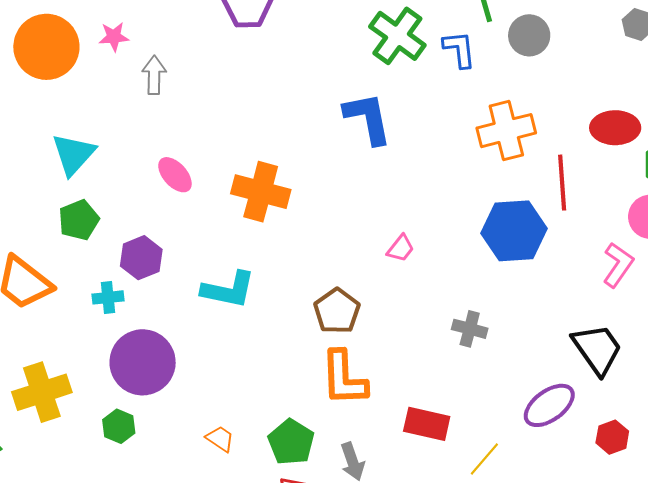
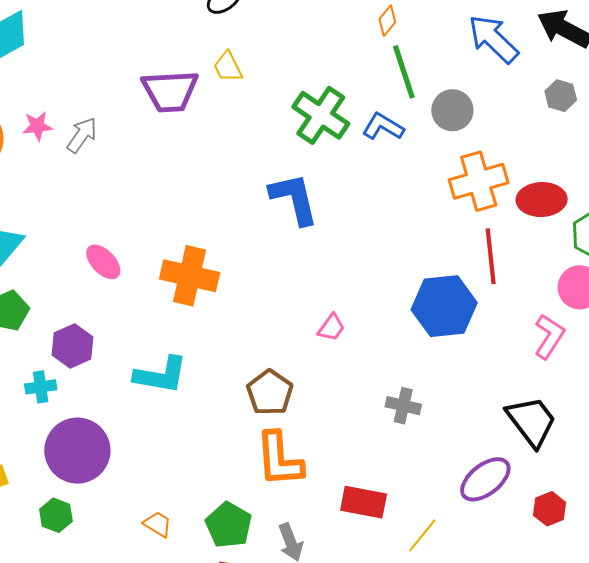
blue L-shape: (459, 49) -> (383, 127), turned -51
gray arrow: (154, 75) -> (82, 135), moved, turned 36
orange cross: (506, 131) -> (479, 181), moved

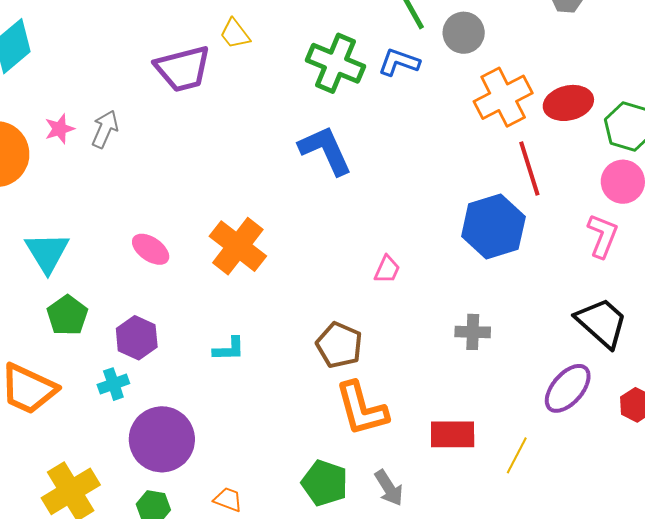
orange cross: (190, 276) -> (238, 246), turned 36
cyan L-shape: (161, 375) -> (229, 349), size x0.6
orange trapezoid: (158, 524) -> (228, 499), moved

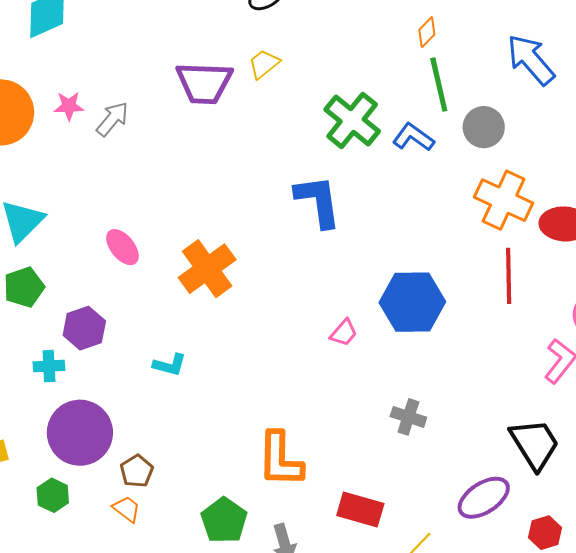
yellow trapezoid: (235, 34) -> (264, 64), turned 72
orange cross: (503, 97) -> (504, 200), turned 36
blue hexagon: (493, 226) -> (412, 302), moved
brown pentagon: (339, 345) -> (137, 471), moved, size x0.7

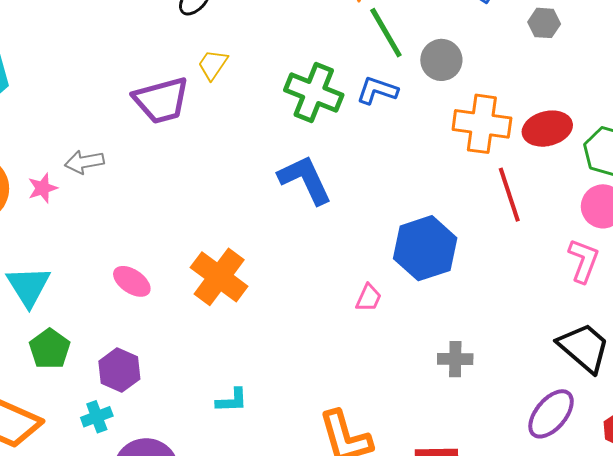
pink star: (69, 106) -> (43, 188), moved
gray arrow: (112, 119) -> (84, 162), turned -123
cyan L-shape: (170, 365) -> (232, 400), moved

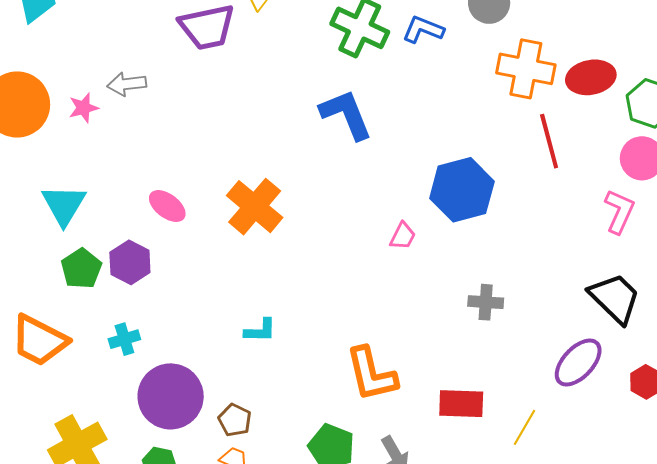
purple hexagon: (119, 370) -> (130, 262), moved

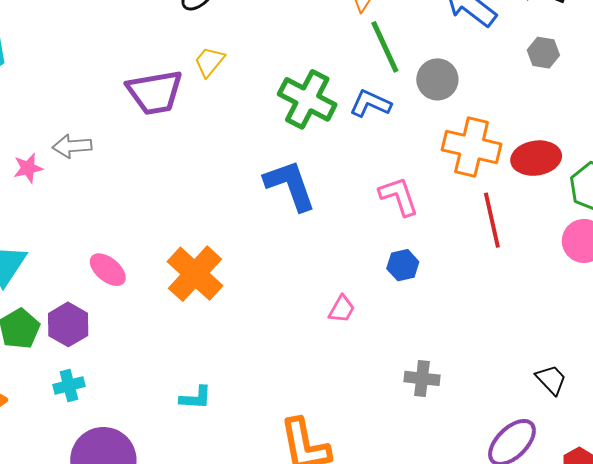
blue hexagon: (462, 190) -> (403, 265), size x0.5
pink L-shape: (619, 211) -> (399, 196), moved, turned -45
black trapezoid: (615, 298) -> (551, 380), size x0.6
cyan cross: (124, 339) -> (69, 385), moved

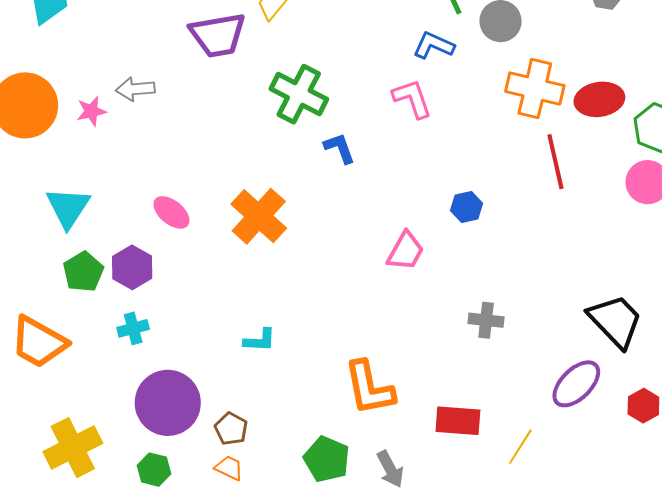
green cross: (307, 99) -> (299, 94), moved
blue L-shape: (290, 185) -> (340, 148), moved, size x0.6
pink L-shape: (399, 196) -> (412, 99), moved
pink trapezoid: (342, 309) -> (406, 251), size x1.4
black trapezoid: (551, 380) -> (615, 321), size x1.8

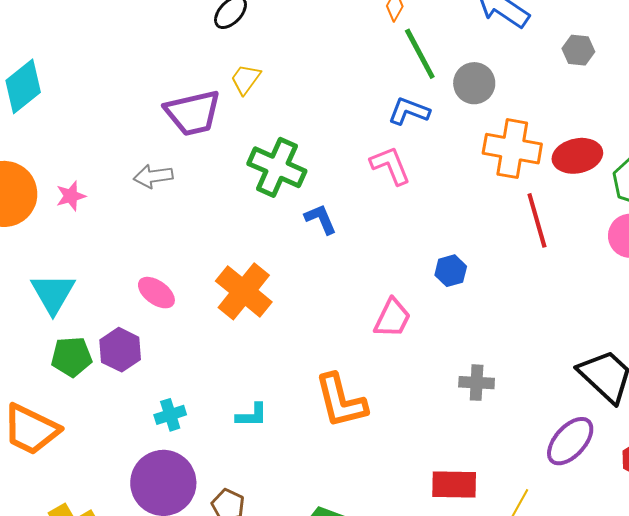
gray arrow: (135, 89) -> (153, 176), moved
green pentagon: (83, 272) -> (72, 357), turned 30
cyan cross: (133, 328) -> (170, 415), moved
orange L-shape: (369, 388) -> (341, 401), moved

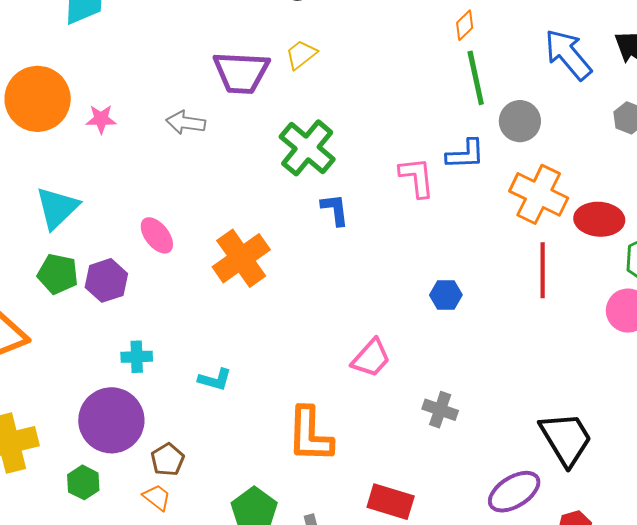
blue L-shape: (409, 111) -> (465, 154), moved, turned 141
pink trapezoid: (392, 318) -> (371, 358), moved
orange L-shape: (341, 401) -> (310, 435), moved

